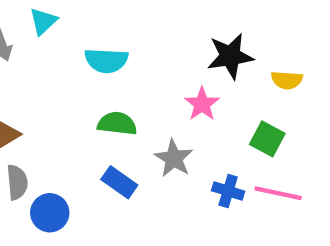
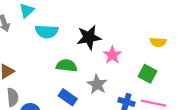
black star: (230, 56) -> (89, 37), moved
cyan semicircle: (106, 60) -> (47, 32), moved

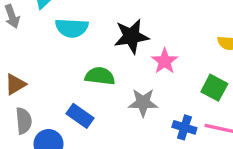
gray star: (97, 84) -> (143, 103), turned -30
blue rectangle: (68, 97) -> (80, 116), moved

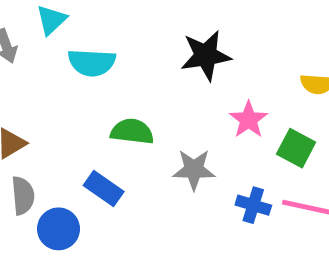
black star: (131, 36) -> (206, 55), moved
pink star: (165, 61) -> (249, 120), moved

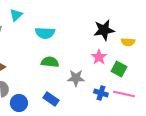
black star: (206, 55) -> (104, 30), moved
cyan semicircle: (92, 63) -> (45, 33), moved
blue rectangle: (104, 188) -> (51, 99), moved

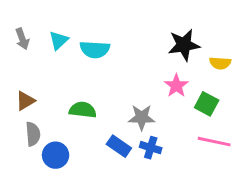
cyan triangle: (16, 15) -> (59, 40), moved
green semicircle: (50, 62) -> (83, 110), moved
blue cross: (101, 93) -> (151, 148), moved
blue rectangle: (51, 99) -> (119, 146), moved

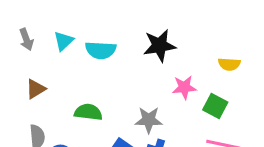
black star: (184, 45) -> (160, 46), moved
pink star: (176, 86) -> (184, 87), turned 30
brown triangle: (25, 101) -> (36, 89), moved

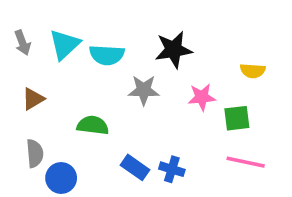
cyan triangle: (63, 41) -> (65, 44), size x1.4
green square: (215, 106) -> (237, 118), turned -35
gray star: (149, 120) -> (144, 90), moved

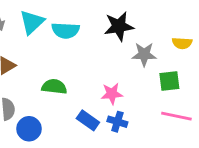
gray star: (144, 90) -> (144, 54), moved
pink star: (202, 97) -> (112, 94), moved

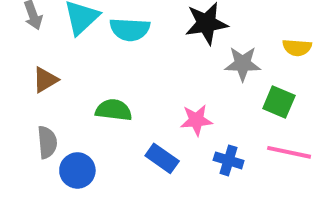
green square: (169, 81) -> (279, 102), turned 30
blue cross: (117, 122) -> (229, 160), moved

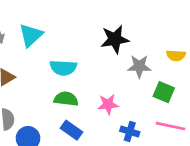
cyan semicircle: (130, 29) -> (63, 68), moved
green semicircle: (114, 110) -> (66, 99), moved
blue rectangle: (162, 158) -> (71, 130), moved

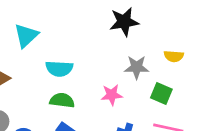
black star: (115, 39) -> (124, 22), moved
pink star: (108, 104) -> (112, 95), moved

